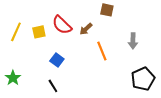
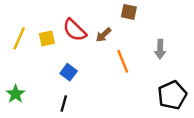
black line: (53, 86) -> (64, 104), turned 48

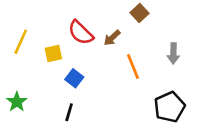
brown square: (129, 12) -> (139, 13), turned 35
yellow square: (47, 38) -> (53, 53), moved
black pentagon: (172, 95) -> (169, 107), moved

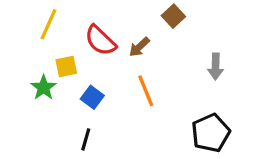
yellow line: (21, 42) -> (48, 24), moved
orange line: (133, 67) -> (146, 91), moved
green star: (17, 102) -> (44, 88), moved

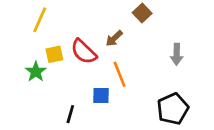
red semicircle: (100, 40) -> (84, 52), moved
blue square: (92, 97) -> (101, 96), moved, turned -36

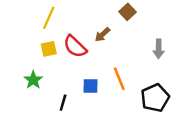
yellow line: (40, 20) -> (49, 18), moved
green star: (36, 72) -> (33, 80), moved
orange line: (120, 74) -> (119, 79), moved

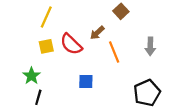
orange line: (119, 79) -> (114, 52), moved
black line: (63, 103) -> (38, 97), moved

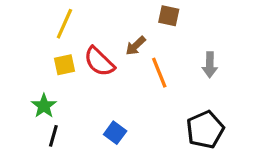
brown square: (121, 11) -> (169, 16), turned -35
blue square: (86, 81) -> (115, 133), moved, turned 35

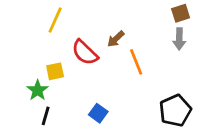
brown square: (169, 16) -> (181, 13), moved, turned -30
yellow square: (64, 65) -> (55, 71), moved
gray arrow: (210, 65) -> (179, 39), moved

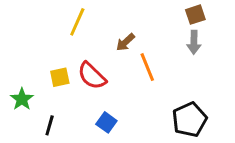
yellow line: (55, 20) -> (77, 22), moved
red semicircle: (85, 52) -> (92, 76), moved
green star: (38, 90) -> (22, 99), moved

